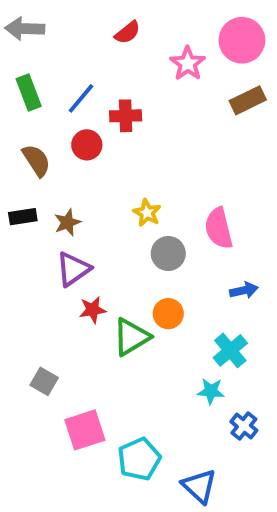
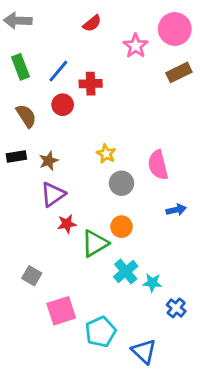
cyan cross: (230, 350) -> (126, 271), moved

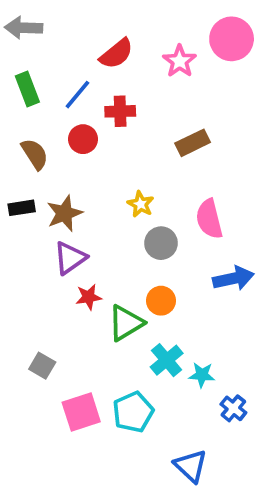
red semicircle: (92, 23) -> (116, 54), moved, size x1.4
brown rectangle: (179, 72) -> (193, 143), moved
brown star: (49, 161) -> (64, 213), size x1.4
blue arrow: (176, 210) -> (233, 278), size x1.5
cyan pentagon: (100, 332) -> (133, 412), moved

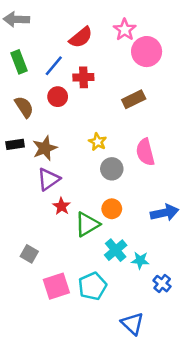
pink circle: (232, 39) -> (147, 52), moved
pink star: (180, 61) -> (125, 30), moved
blue arrow: (233, 278) -> (165, 213), moved
red star: (89, 297) -> (62, 206), turned -30

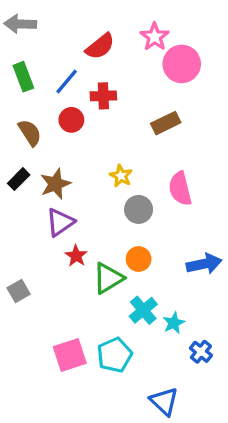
black rectangle: (15, 144) -> (19, 179), turned -36
gray square: (29, 254) -> (19, 291), moved, turned 30
cyan star: (140, 260) -> (174, 323), turned -30

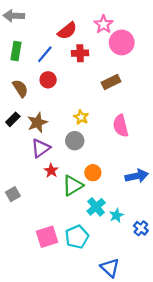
green rectangle: (23, 77) -> (16, 51), turned 30
red cross: (103, 96) -> (80, 53), moved
gray circle: (139, 209) -> (75, 141), moved
blue cross: (201, 352) -> (141, 228), moved

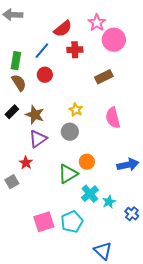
green rectangle: (16, 51) -> (16, 61), moved
brown star: (37, 123) -> (35, 115), turned -30
red star: (51, 171) -> (26, 163), moved

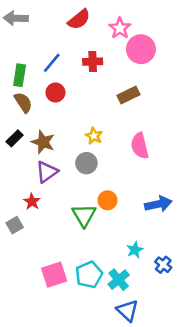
red semicircle: (63, 29) -> (79, 19), moved
green triangle: (68, 174) -> (84, 215), turned -30
cyan cross: (90, 194) -> (119, 280), moved

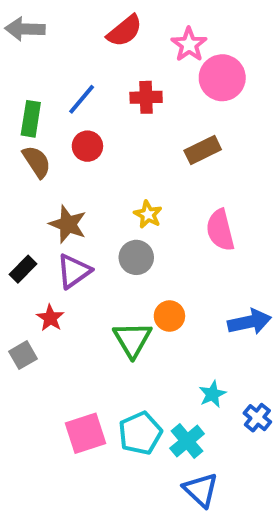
black rectangle: (15, 138) -> (23, 269), moved

